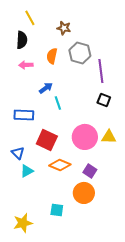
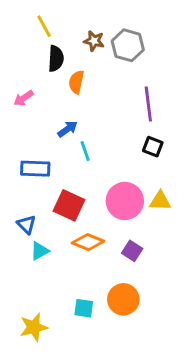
black semicircle: (22, 40) -> (56, 59), moved
gray hexagon: (80, 53) -> (128, 45), moved
pink arrow: (26, 65) -> (23, 98), moved, turned -32
orange circle: (84, 193) -> (123, 299), moved

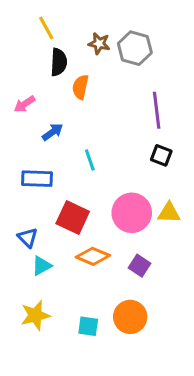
blue arrow: (68, 129) -> (52, 132), moved
yellow star: (34, 327) -> (35, 315), moved

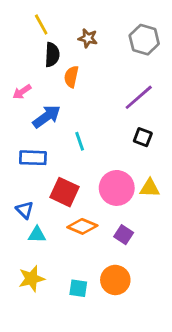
gray hexagon: (135, 48) -> (144, 40), moved
purple line: (157, 110) -> (139, 97), turned 56
blue arrow: (52, 132) -> (47, 117), size x1.5
cyan triangle: (42, 266) -> (37, 235), turned 30

